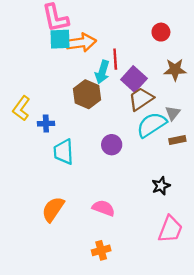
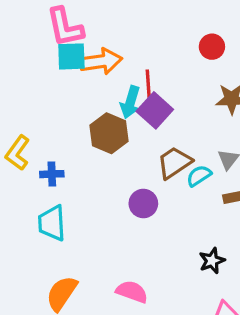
purple square: (134, 79) -> (155, 110), moved
brown trapezoid: (141, 99) -> (174, 163), moved
cyan semicircle: (152, 125) -> (199, 176), size x0.6
cyan trapezoid: (64, 152) -> (52, 223), moved

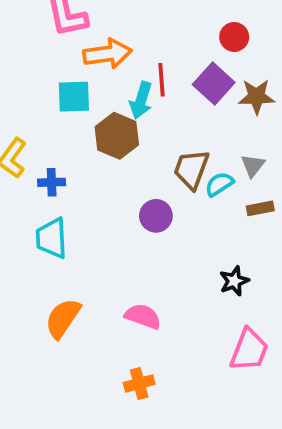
cyan square: (71, 56) -> (74, 97), moved
purple square: (155, 110) -> (214, 84), moved
brown trapezoid: (174, 163) -> (191, 169), turned -36

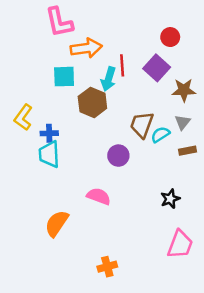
brown star: (257, 97) -> (184, 90), moved
cyan trapezoid: (52, 238) -> (49, 154), moved
pink semicircle: (143, 316) -> (99, 196), moved

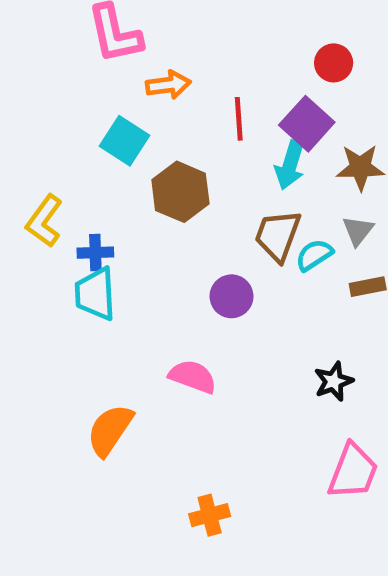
orange arrow: (86, 48) -> (168, 85), size x0.7
cyan square: (64, 77) -> (125, 141), turned 35
cyan arrow: (108, 79) -> (290, 165), moved

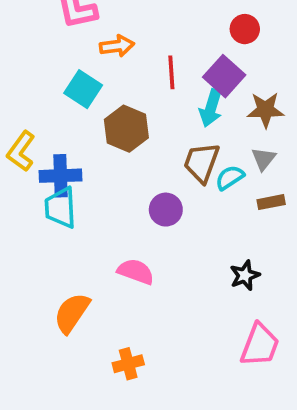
blue cross: (95, 253) -> (60, 176), size x1.5
orange cross: (210, 515) -> (128, 364), moved

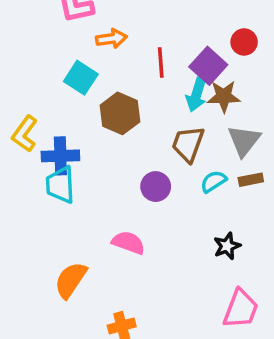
red circle: (245, 29) -> (244, 42), moved
brown star: (265, 110) -> (224, 96), moved
gray triangle: (264, 159) -> (244, 141), size x1.5
cyan semicircle: (230, 178) -> (213, 181), moved

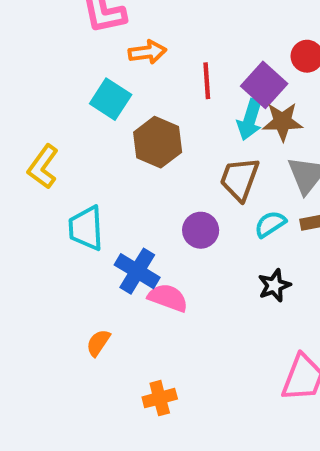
blue cross: (60, 156) -> (137, 271), moved, turned 33
black star: (227, 246) -> (274, 285), moved
orange semicircle: (71, 280) -> (98, 343), size x0.6

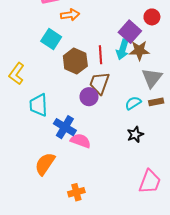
red line: (207, 81) -> (100, 55), moved
brown trapezoid: (240, 179) -> (99, 83), moved
purple circle: (201, 230) -> (89, 97), moved
orange semicircle: (98, 343) -> (45, 164), size x1.6

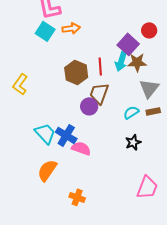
cyan square: (51, 39) -> (45, 31), moved
cyan trapezoid: (39, 105) -> (45, 133), moved, turned 140
orange cross: (76, 192) -> (77, 197), turned 35

